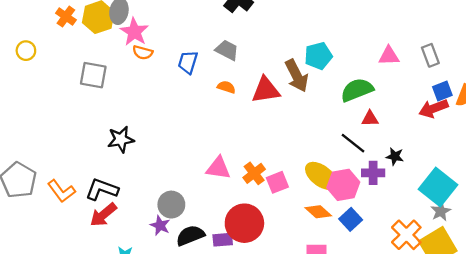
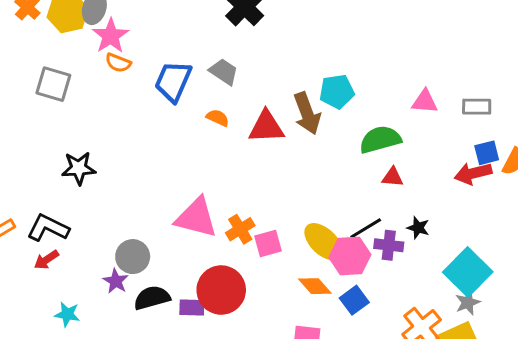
gray rectangle: (430, 55) -> (477, 107), turned -75
blue trapezoid: (188, 62) -> (173, 81), size x1.4
black line: (353, 143) -> (366, 228), moved, turned -76
pink triangle: (218, 168) -> (196, 218), size x1.4
red arrow: (103, 215) -> (46, 260), size x0.7

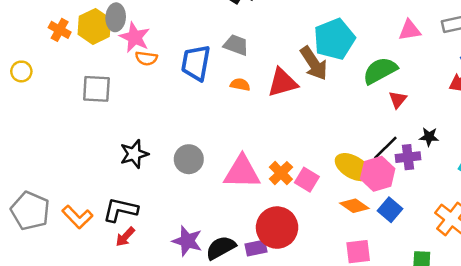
cyan pentagon: (337, 92) -> (334, 39), size x1.4
red triangle: (393, 177) -> (398, 100), turned -42
pink square: (268, 244) -> (307, 180), turned -30
gray circle: (133, 257) -> (189, 159), moved
purple star: (116, 281) -> (187, 241), size x1.4

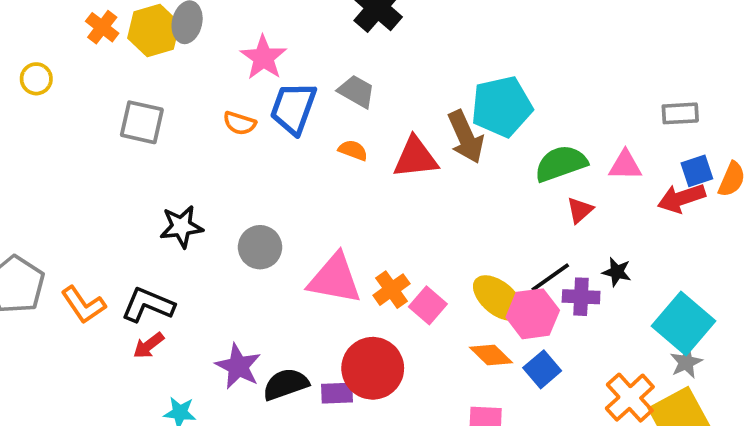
pink triangle: (410, 30) -> (625, 165), moved
pink star: (135, 37) -> (263, 58), moved
orange semicircle: (146, 58) -> (240, 123), moved

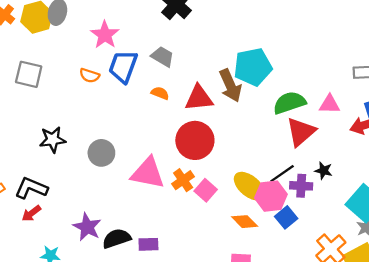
red triangle: (580, 210) -> (301, 132), size x1.8
red circle: (373, 368) -> (195, 140), moved
blue square: (542, 369) -> (286, 217), moved

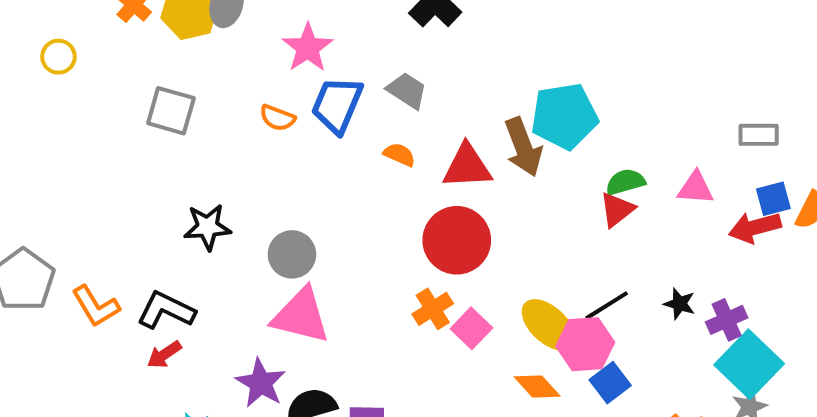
green semicircle: (289, 103) -> (625, 182), size x0.7
red triangle: (301, 132) -> (617, 210), moved, size x0.7
pink triangle: (148, 173) -> (301, 316), moved
purple cross: (301, 186) -> (727, 320), moved, turned -30

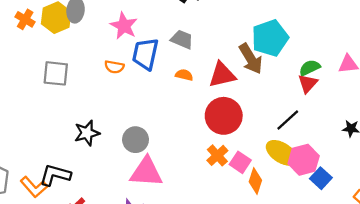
black line: (607, 306) -> (288, 120), moved
black L-shape: (166, 310) -> (55, 175), moved
orange diamond: (537, 386) -> (255, 181), moved, turned 70

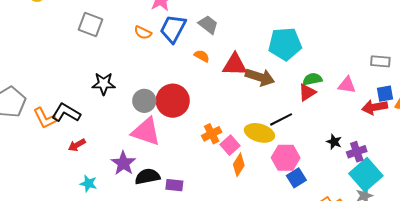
brown arrow: (251, 59) -> (260, 77), moved, turned -56
red circle: (224, 116) -> (173, 101), moved
yellow ellipse: (282, 153) -> (259, 133), moved, turned -32

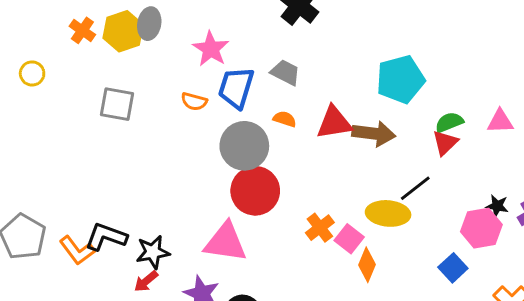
black star: (104, 84) -> (153, 252), moved
gray circle: (144, 101) -> (244, 146), moved, size x1.4
red arrow: (77, 145) -> (146, 281), moved
pink hexagon: (286, 158) -> (481, 228), moved

